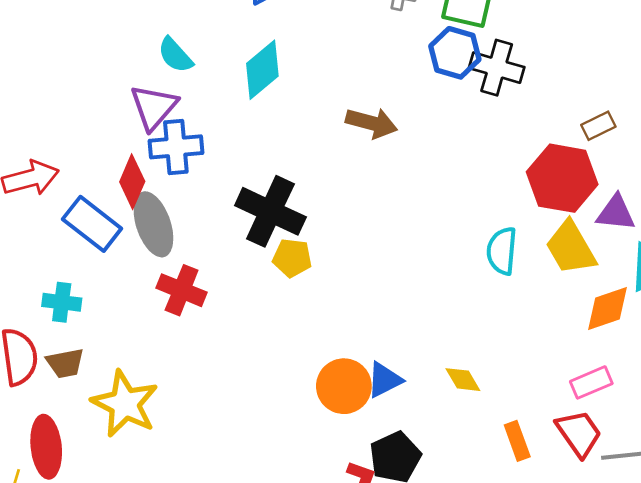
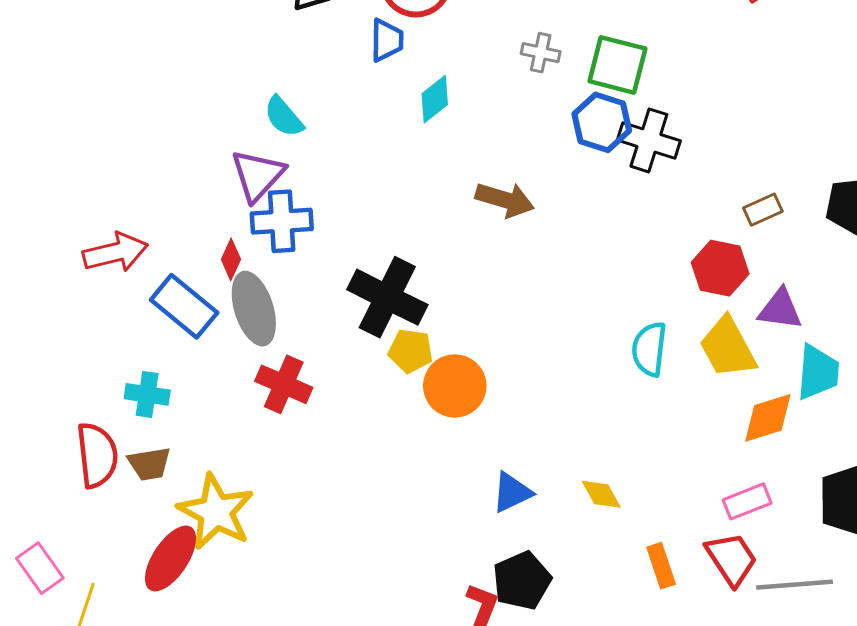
cyan diamond: (262, 70) -> (435, 99), moved, size x0.7
red hexagon: (562, 178) -> (720, 268), size x0.7
red diamond: (132, 182) -> (231, 259), size x0.7
orange circle: (344, 386) -> (455, 386), moved
red ellipse: (46, 447) -> (171, 558), moved, turned 38

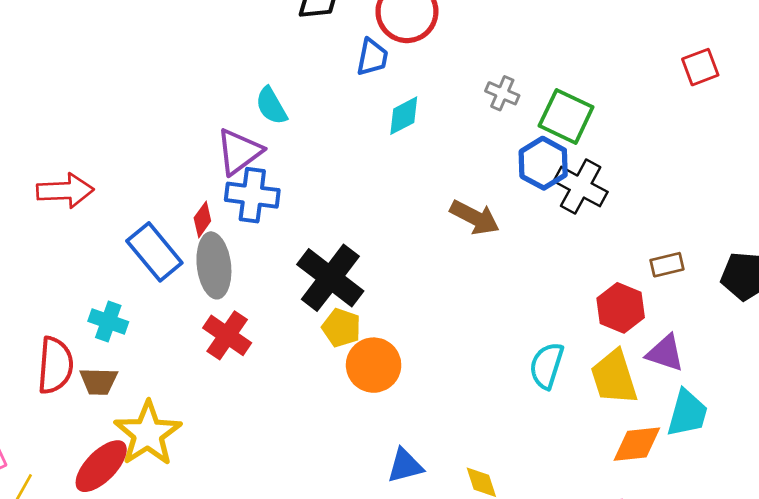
brown arrow: (505, 200) -> (475, 217), moved
red arrow: (115, 252) -> (65, 191), moved

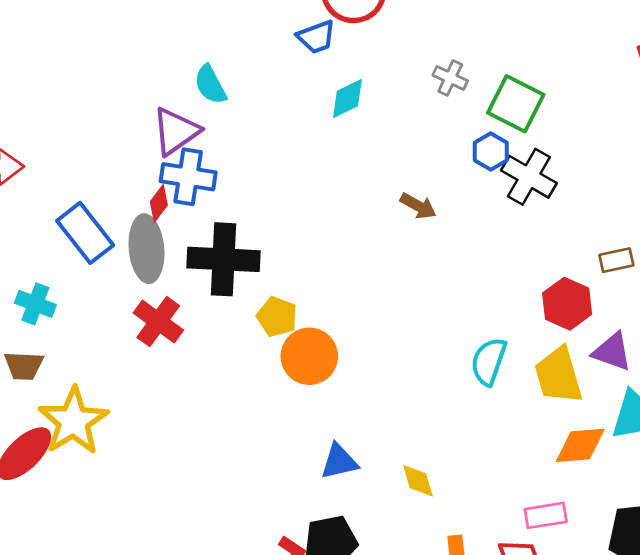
blue trapezoid: (372, 57) -> (316, 37), turned 57
blue hexagon: (543, 163) -> (491, 152), size x0.7
brown arrow: (475, 217) -> (418, 206), size x0.7
red diamond: (202, 219) -> (159, 203), moved
black cross: (330, 278) -> (224, 259), moved, turned -36

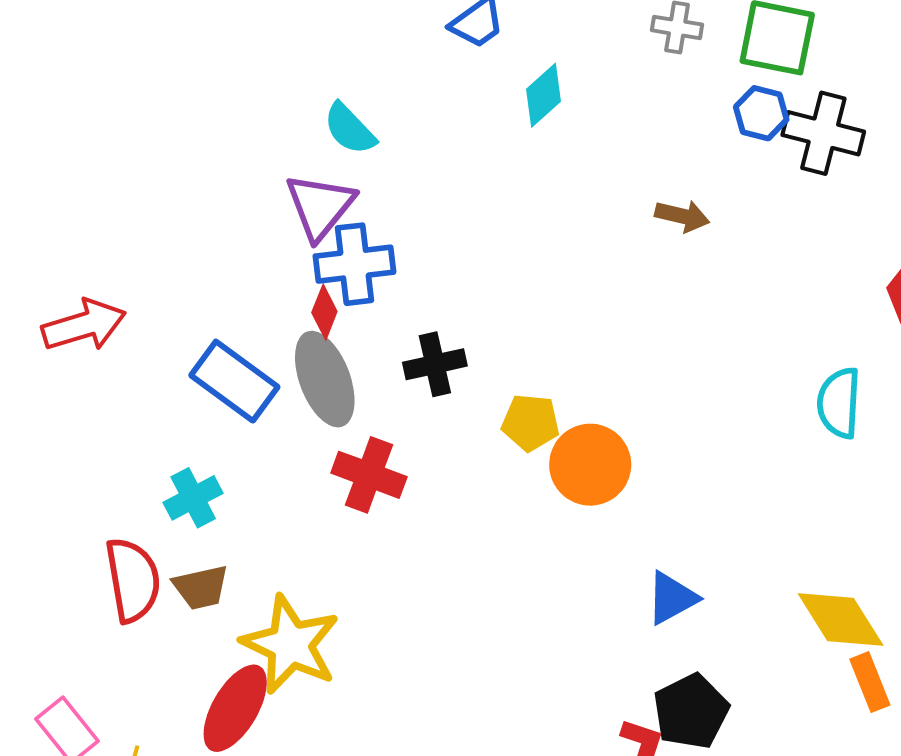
black cross: (224, 259) -> (435, 364), size x0.6
cyan cross: (35, 304) -> (193, 498), turned -33
yellow diamond: (418, 481) -> (841, 620), moved, size x1.6

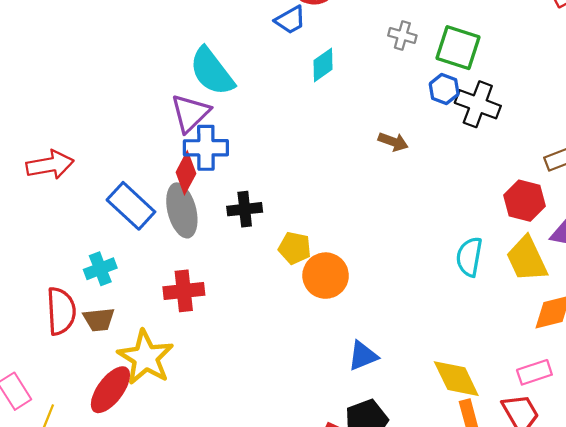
cyan semicircle: (350, 129) -> (212, 71), size x1.6
red diamond: (324, 312) -> (186, 173), size x1.4
red cross: (369, 475) -> (184, 291), moved, turned -33

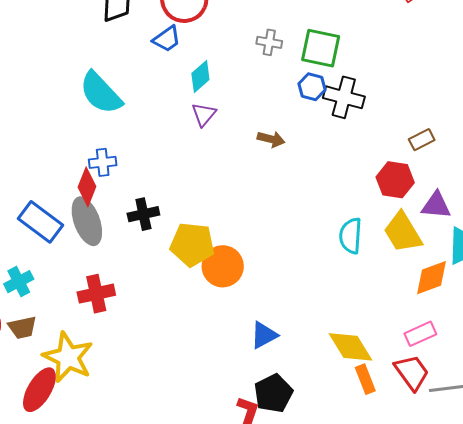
purple triangle: (190, 113) -> (204, 114), moved, size x0.7
blue cross: (206, 148) -> (103, 162), size x0.7
yellow pentagon: (295, 248) -> (192, 244), size x1.5

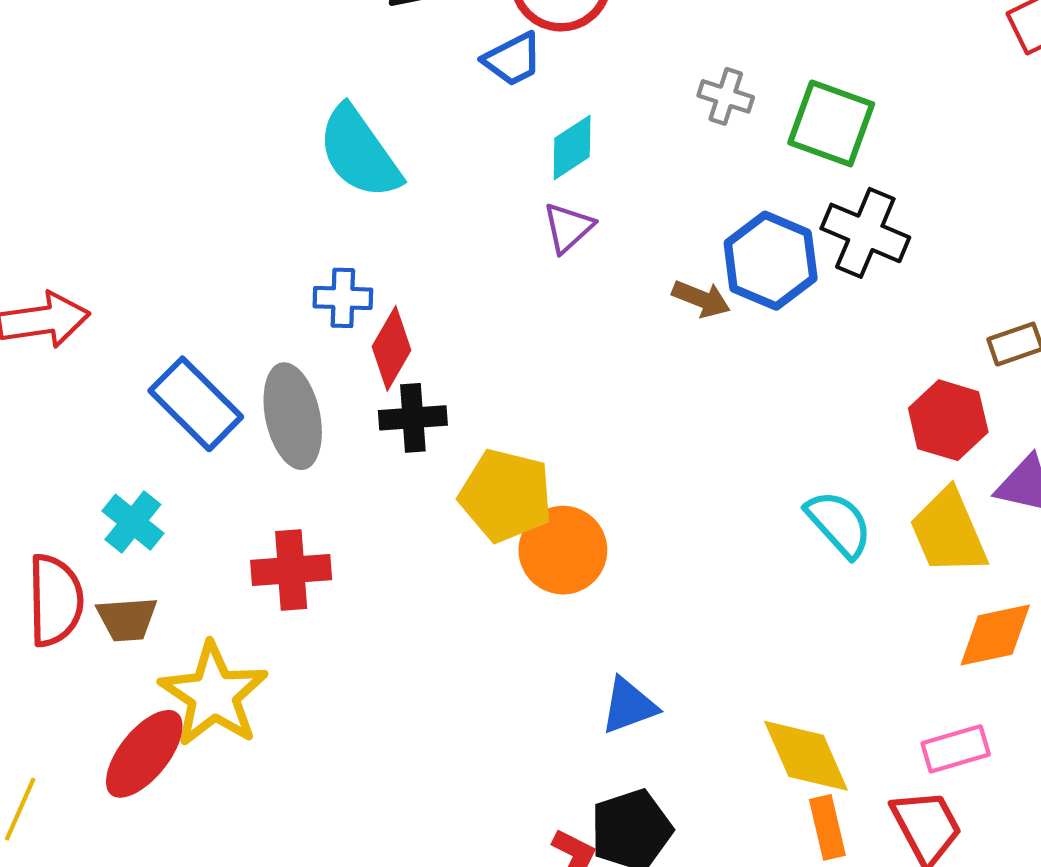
blue hexagon: (312, 87) -> (771, 261), moved, size x1.6
red diamond: (87, 187) -> (392, 348), moved
cyan semicircle: (351, 236) -> (839, 524), turned 126
cyan cross: (19, 282) -> (133, 522), turned -32

